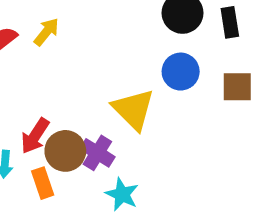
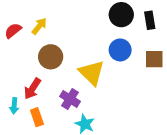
brown circle: (65, 151) -> (51, 57), moved

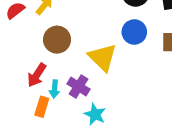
cyan arrow: (14, 106) -> (54, 89), moved
orange rectangle: (37, 117) -> (42, 107), turned 36

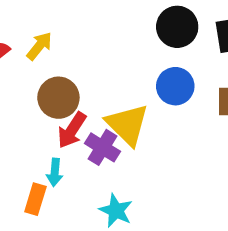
red arrow: (37, 75) -> (72, 130), moved
purple cross: (79, 86) -> (102, 147), moved

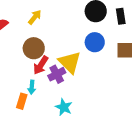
yellow arrow: (39, 46) -> (35, 17), moved
purple cross: (102, 147) -> (57, 74), turned 30

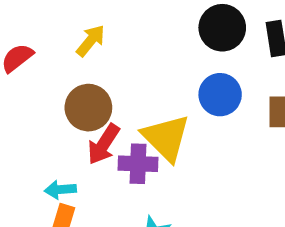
purple cross: (57, 74) -> (138, 164), turned 30
cyan arrow: (32, 87) -> (60, 190), moved, turned 80

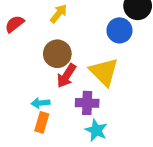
blue circle: (220, 95) -> (119, 30), moved
purple cross: (138, 164) -> (87, 103), moved

